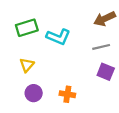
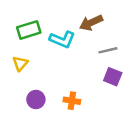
brown arrow: (105, 19) -> (91, 23), moved
yellow triangle: (27, 65) -> (20, 64), moved

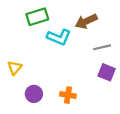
green rectangle: (29, 30) -> (37, 17), moved
yellow triangle: (20, 64) -> (15, 68), moved

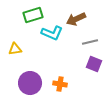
yellow triangle: (15, 68) -> (15, 49), moved, turned 40
purple circle: (34, 94) -> (30, 83), size x1.5

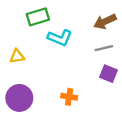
brown arrow: (76, 19) -> (105, 22), moved
purple circle: (30, 83) -> (19, 98), moved

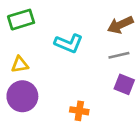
green rectangle: (38, 17) -> (21, 20), moved
purple circle: (19, 98) -> (22, 96), moved

